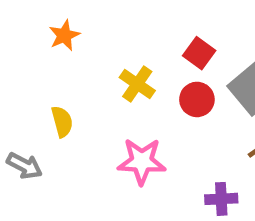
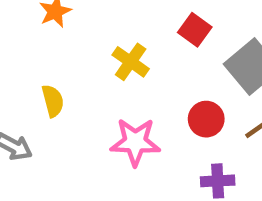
red circle: (197, 99) -> (206, 119), moved

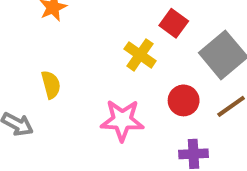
yellow cross: (131, 62) -> (140, 55), moved

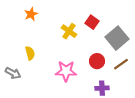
yellow cross: (140, 55) -> (69, 31), moved

